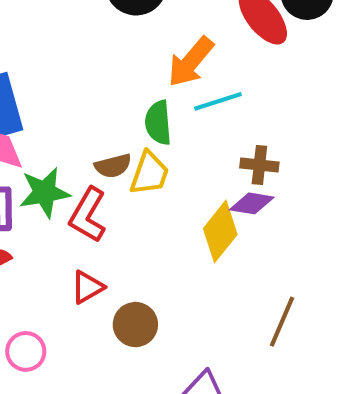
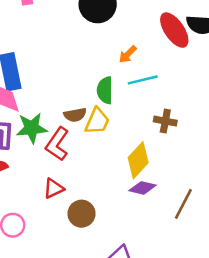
orange arrow: (191, 62) -> (128, 54), size x0.6
purple diamond: (252, 203) -> (142, 188), moved
brown line: (282, 322) -> (183, 204), moved

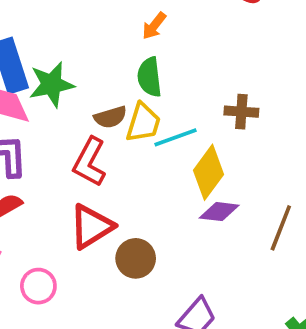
orange arrow: (128, 54) -> (154, 26), moved
cyan line: (143, 80) -> (176, 137), moved
green star: (32, 128) -> (52, 84), moved
red triangle: (54, 188) -> (91, 226), size x1.5

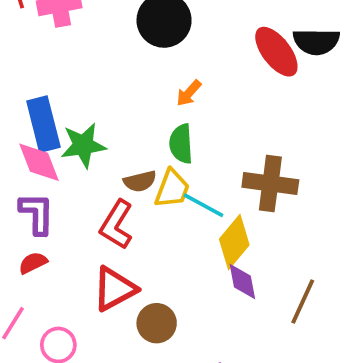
brown cross: (241, 112) -> (270, 184), size x1.6
cyan line: (176, 137) -> (203, 205), turned 45
purple diamond: (219, 212) -> (242, 282), turned 69

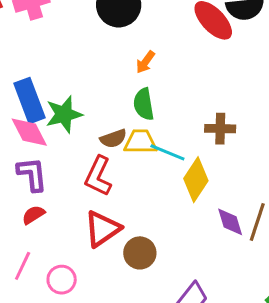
brown cross: (270, 184) -> (220, 129), size x0.7
yellow trapezoid: (172, 189) -> (140, 142), turned -104
purple diamond: (242, 282) -> (230, 222), moved

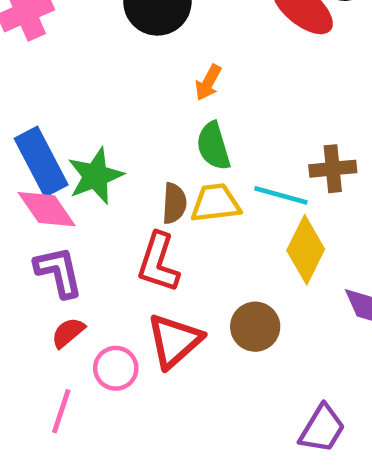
brown semicircle: (113, 139) -> (174, 203), turned -60
cyan line: (167, 152) -> (281, 195), moved
brown circle: (140, 253) -> (255, 327), moved
pink circle: (62, 280) -> (116, 368), moved

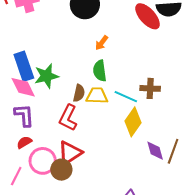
brown circle: (255, 327) -> (61, 170), moved
pink circle: (116, 368) -> (43, 161), size x1.4

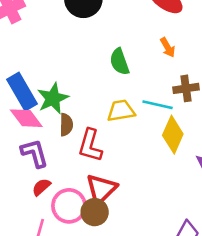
orange arrow: (102, 43) -> (168, 47), moved, turned -56
green semicircle: (100, 71) -> (119, 62), moved
brown semicircle: (79, 93) -> (66, 125), moved

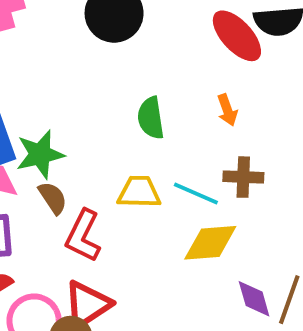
brown semicircle: (66, 125) -> (53, 198), turned -45
yellow diamond: (173, 135) -> (210, 243), turned 51

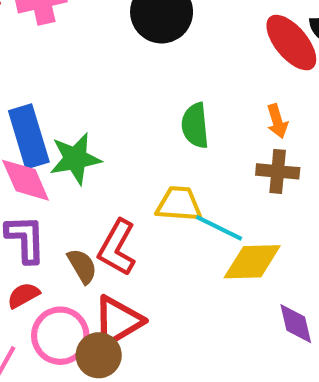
brown cross: (243, 177) -> (278, 171), moved
cyan line: (196, 194) -> (219, 228), moved
brown semicircle: (53, 198) -> (82, 266), moved

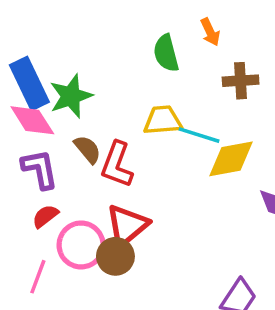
orange arrow: (277, 121) -> (210, 32), moved
brown semicircle: (82, 266) -> (87, 149), moved

